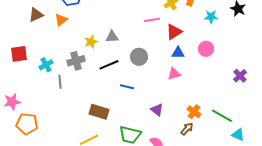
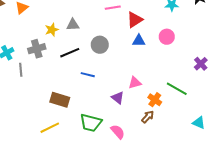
pink triangle: (174, 74) -> (135, 83), moved
green line: (222, 116) -> (177, 89), moved

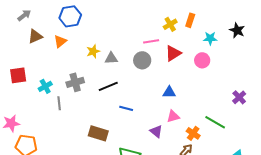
yellow star: (52, 30) -> (93, 51), moved
pink circle: (167, 37) -> (202, 60), moved
blue triangle: (139, 41) -> (169, 92), moved
gray circle: (100, 45) -> (142, 60), moved

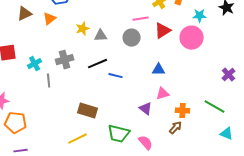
pink circle: (202, 60) -> (192, 38), size x1.5
blue line: (126, 108) -> (116, 76), moved
green line: (215, 122) -> (215, 107), moved
orange cross: (193, 133) -> (183, 111), turned -32

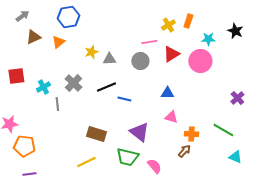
gray cross: (65, 60) -> (73, 83), turned -30
pink triangle: (163, 94) -> (171, 117), turned 32
purple triangle: (146, 109) -> (139, 132), moved, size x1.5

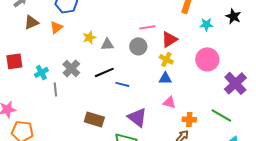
yellow cross: (168, 25) -> (166, 59), moved, turned -32
pink circle: (200, 61) -> (207, 59), moved
purple cross: (237, 98) -> (235, 83), size x1.6

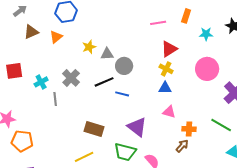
pink line: (147, 27) -> (158, 23), moved
gray circle: (138, 46) -> (124, 66), moved

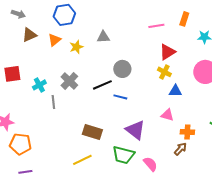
gray arrow: (20, 11) -> (18, 14), turned 56
yellow star: (89, 47) -> (76, 47), moved
gray triangle: (107, 54) -> (103, 37), moved
blue triangle: (165, 88) -> (175, 91), moved

